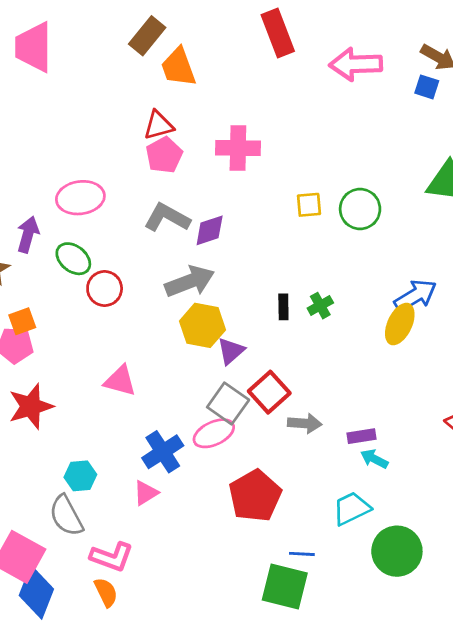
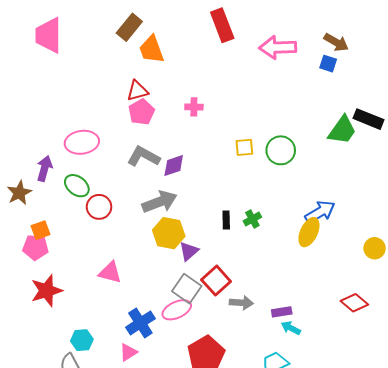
pink cross: (238, 148) -> (194, 107), size x0.6

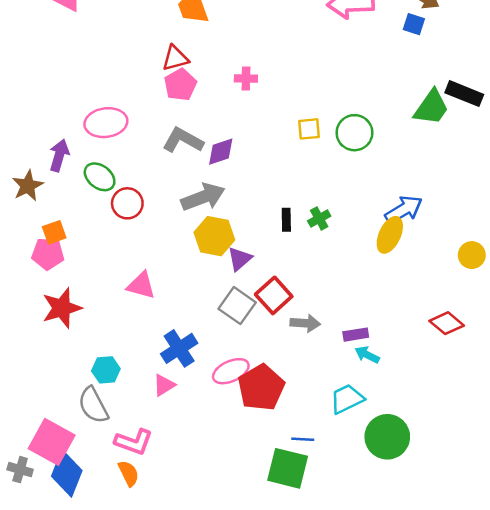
pink ellipse: (177, 310) -> (231, 371), moved

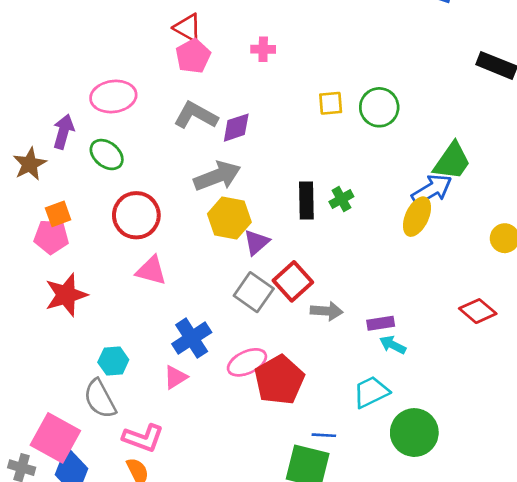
red triangle: (175, 58) -> (188, 28), turned 44
green trapezoid: (431, 107) -> (452, 161), moved
red circle: (127, 203) -> (136, 215), moved, size x1.4
black rectangle: (286, 220) -> (306, 200), size x1.5

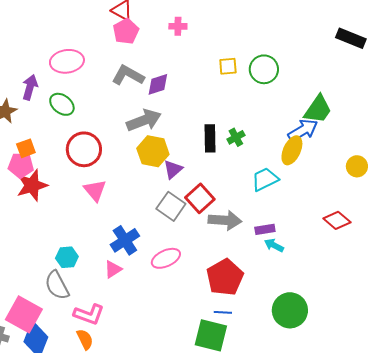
pink triangle: (151, 271) -> (95, 190), turned 35
red star: (66, 295) -> (32, 185), moved
gray arrow: (327, 311) -> (225, 220), size x1.4
red pentagon: (279, 380) -> (225, 277), moved
cyan trapezoid: (371, 392) -> (265, 179), moved

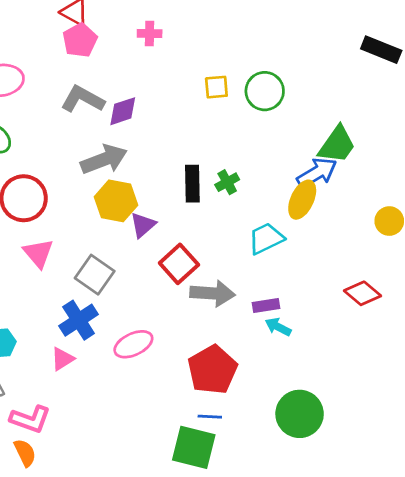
gray square: (171, 206) -> (95, 275), moved

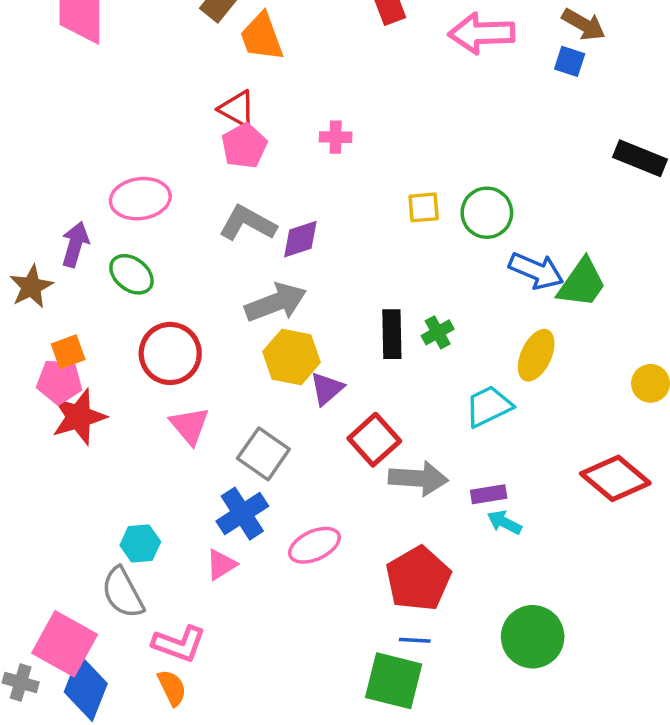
blue arrow: (317, 173) -> (536, 271), moved, turned 54
red diamond: (362, 293) -> (615, 478), size x1.4

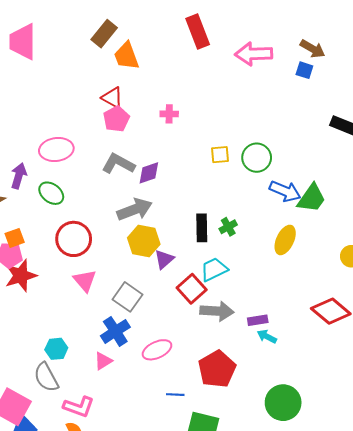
cyan trapezoid: (489, 406) -> (214, 269), moved
blue line: (415, 640) -> (175, 395), moved

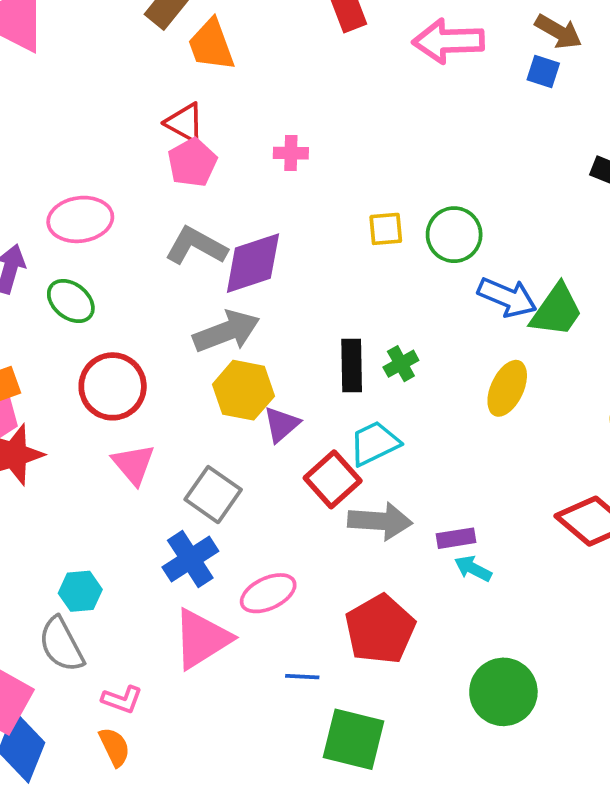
purple diamond: (149, 173) -> (253, 263), size x1.5
pink triangle: (103, 361) -> (202, 639), moved, size x1.8
pink L-shape: (79, 407) -> (122, 699), size x0.7

